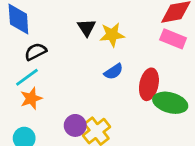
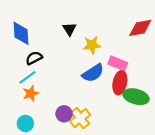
black triangle: (87, 28) -> (69, 29), moved
pink rectangle: (173, 39) -> (118, 63), moved
blue semicircle: (113, 72) -> (93, 73), size x1.5

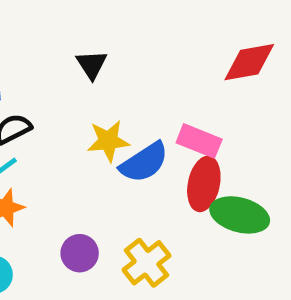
yellow star: (92, 45) -> (108, 141), moved
yellow cross: (80, 118) -> (147, 263), moved

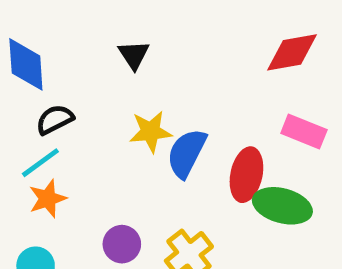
pink rectangle: (199, 141) -> (304, 132), moved
blue semicircle: (144, 162) -> (187, 153), turned 150

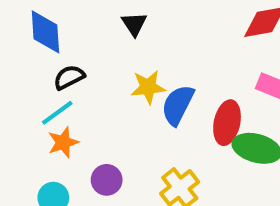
purple circle: (122, 244) -> (107, 180), moved

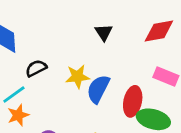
black triangle: (134, 24) -> (104, 32), moved
black semicircle: (69, 77) -> (36, 68), moved

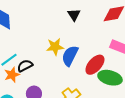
black semicircle: (36, 68) -> (25, 66), moved
red ellipse: (133, 101) -> (95, 65), turned 30

